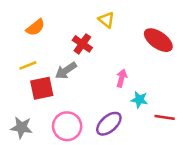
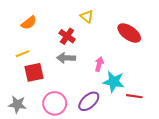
gray arrow: (66, 70) -> (66, 58), moved, turned 36
cyan star: (139, 100) -> (114, 82), size x1.5

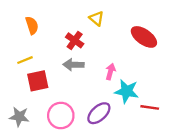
orange semicircle: (29, 23) -> (32, 25), turned -70

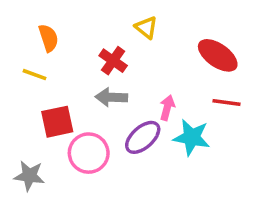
yellow line: (25, 60) -> (35, 75), moved, turned 42
red line: (150, 107) -> (226, 102), moved
purple ellipse: (99, 113) -> (143, 137), moved
pink circle: (61, 115) -> (89, 153), moved

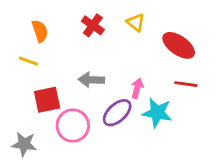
yellow triangle: (146, 27) -> (136, 23), moved
red cross: (113, 61) -> (93, 25), moved

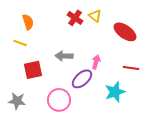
red cross: (93, 25) -> (75, 18), moved
red line: (186, 84) -> (131, 68), moved
cyan star: (157, 113) -> (115, 92), moved, turned -30
pink circle: (73, 126) -> (59, 100), moved

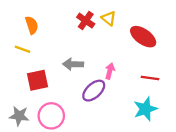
cyan star: (115, 92) -> (145, 109), moved
pink circle: (59, 100) -> (51, 116), moved

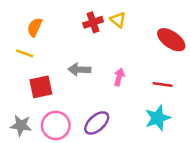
red cross: (86, 21) -> (93, 22), turned 36
orange semicircle: (32, 25) -> (35, 27), turned -138
red ellipse: (143, 37) -> (171, 40), moved
purple ellipse: (94, 91) -> (97, 123), moved

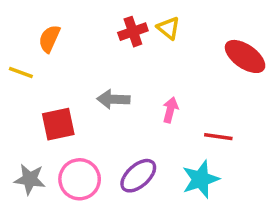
yellow line: (25, 53) -> (21, 72), moved
red line: (163, 84) -> (218, 137), moved
cyan star: (158, 118) -> (201, 179), moved

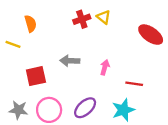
orange semicircle: (49, 39) -> (30, 24), turned 140

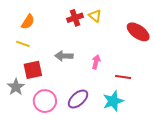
orange semicircle: (30, 24) -> (28, 22), turned 49
yellow line: (13, 44) -> (23, 44), moved
gray star: (18, 110) -> (16, 87), moved, turned 30

